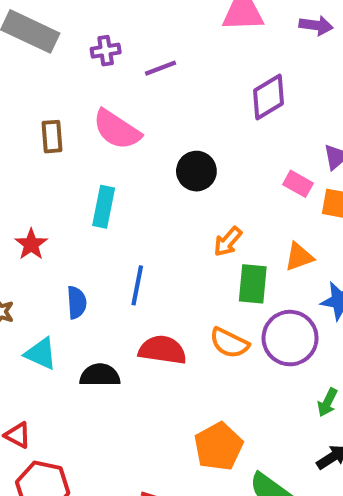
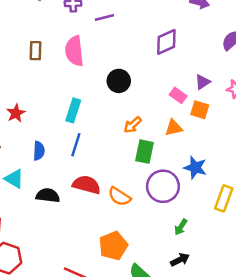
pink semicircle: (117, 130) -> (74, 51), turned 44
cyan rectangle: (104, 207) -> (73, 110), moved
orange triangle: (299, 257) -> (174, 128), moved
orange semicircle: (229, 343) -> (119, 197), moved

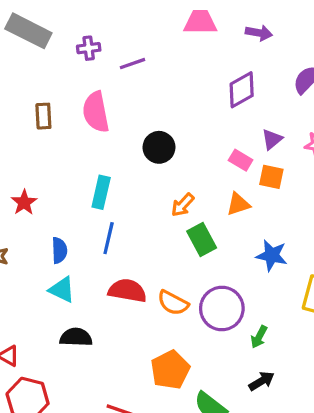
purple diamond: (166, 42) -> (242, 90), moved
green rectangle: (145, 152) -> (202, 240), turned -35
cyan triangle: (14, 179) -> (62, 290), moved
purple circle: (163, 186) -> (222, 309), moved
black semicircle: (48, 195) -> (76, 337), moved

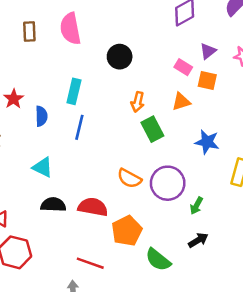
orange arrow: (183, 205) -> (138, 102), turned -30
blue semicircle: (59, 250) -> (41, 116), moved
red semicircle: (127, 291) -> (93, 207), moved

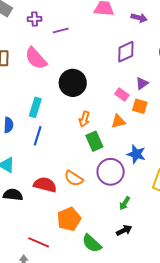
pink semicircle: (70, 29) -> (36, 58), turned -35
black circle: (120, 57) -> (73, 83), size x1.4
purple circle: (168, 183) -> (111, 172), moved
red semicircle: (93, 207) -> (45, 185), moved

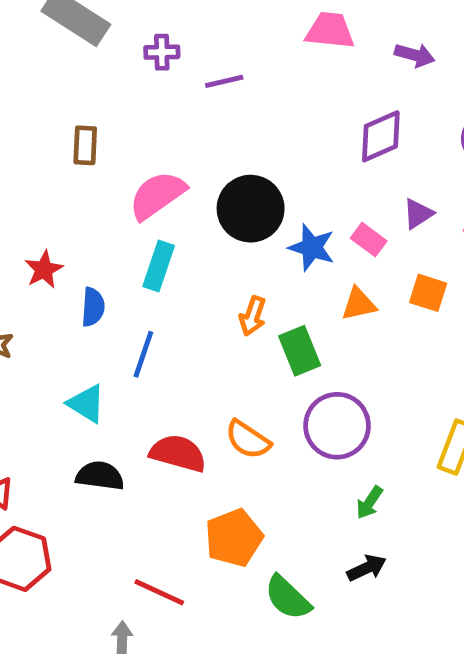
pink semicircle: (36, 58) -> (157, 195), moved, turned 95
orange square: (140, 106) -> (428, 293), moved
orange arrow: (84, 119) -> (253, 316), moved
blue line: (38, 136) -> (143, 354), moved
blue star: (136, 154) -> (312, 247), moved

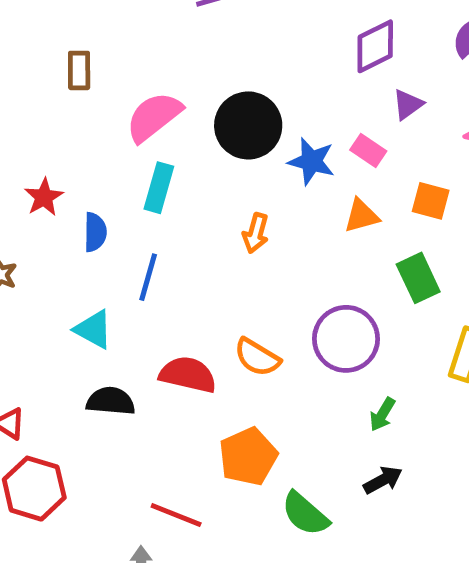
purple triangle: (418, 214) -> (408, 104), moved
green rectangle: (300, 351) -> (418, 278), moved

